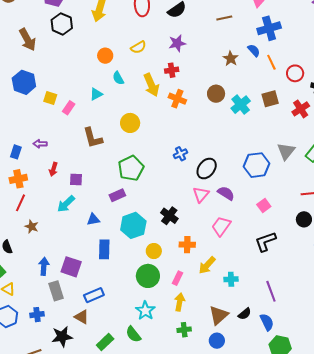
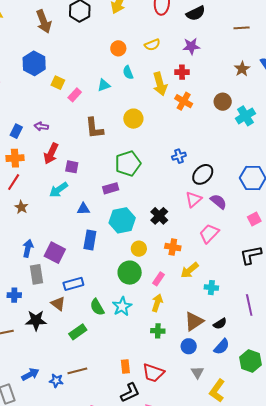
red arrow: (53, 169) -> (51, 154), size x1.5
blue semicircle: (267, 322) -> (222, 347), moved, turned 60
green semicircle: (133, 334) -> (97, 307), moved

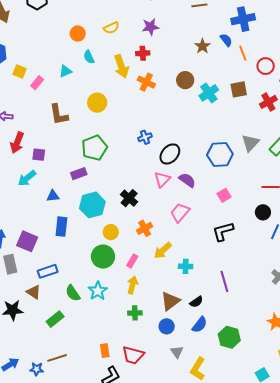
orange cross: (173, 247) -> (145, 228), turned -35

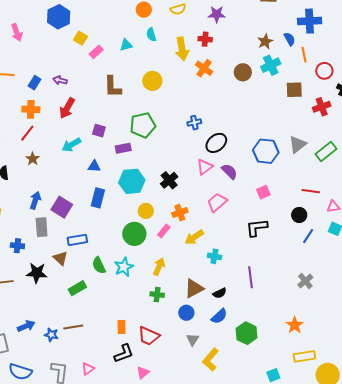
cyan cross: (209, 93) -> (271, 65), moved
purple square: (39, 155) -> (99, 131), moved
pink rectangle: (132, 261) -> (164, 231), moved

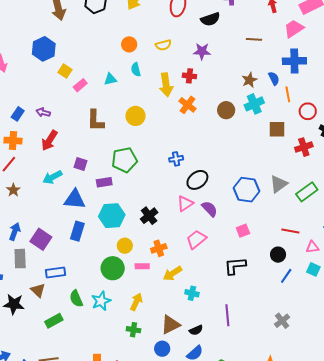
blue triangle: (94, 166) -> (75, 199), size x1.6
pink rectangle: (164, 231) -> (142, 266), turned 48

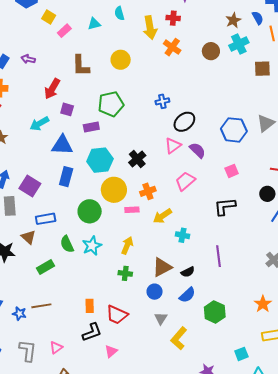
red arrow: (49, 140) -> (52, 89), moved
yellow circle: (125, 246) -> (114, 190), size x1.6
green circle: (113, 268) -> (90, 211), moved

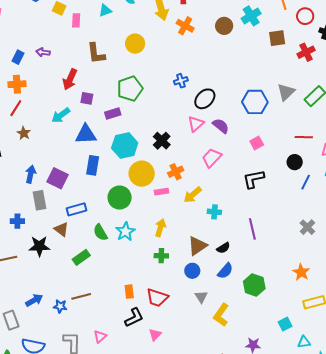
pink rectangle: (64, 31) -> (76, 20), turned -40

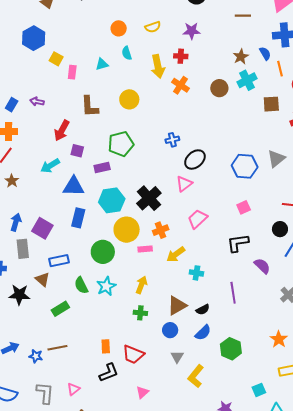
purple semicircle: (221, 126) -> (262, 266), moved
black cross: (162, 141) -> (149, 198), size x1.4
pink triangle: (155, 335) -> (142, 392), moved

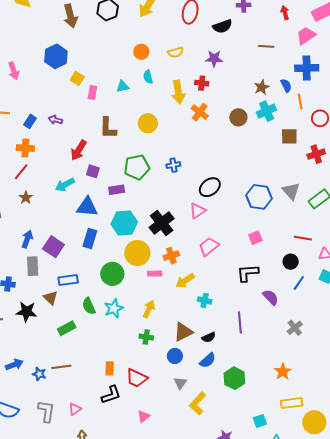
blue cross: (172, 140) -> (173, 165), moved
gray triangle: (276, 159) -> (291, 191), turned -36

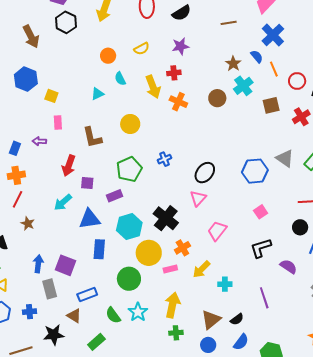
blue cross: (307, 68) -> (273, 35), turned -30
pink rectangle: (92, 93) -> (58, 122), moved
yellow arrow: (149, 309) -> (172, 305), size x1.4

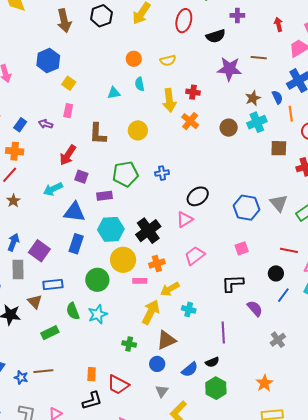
purple star: (181, 46) -> (229, 69), moved, size x1.4
yellow arrow: (172, 305) -> (151, 312), moved
black semicircle: (237, 319) -> (212, 362), moved

